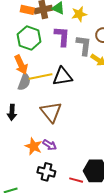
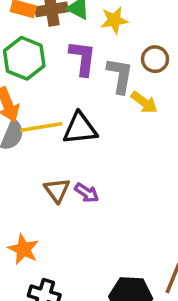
brown triangle: (51, 112) -> (57, 190), size x0.7
purple arrow: (50, 145) -> (87, 193), moved

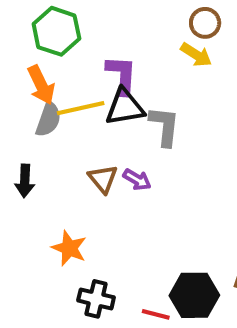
purple L-shape: (83, 58) -> (122, 75), moved
gray L-shape: (120, 76) -> (164, 126), moved
yellow arrow: (144, 102) -> (196, 55), moved

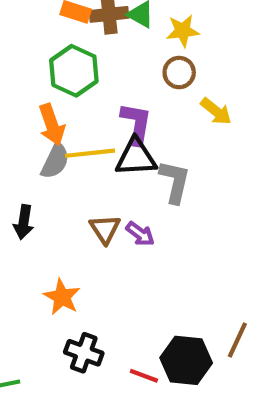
brown circle: (205, 23) -> (179, 73), moved

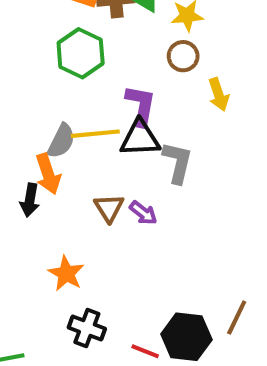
yellow arrow: (216, 111) -> (219, 94), turned 32
orange arrow: (52, 125) -> (48, 174), moved

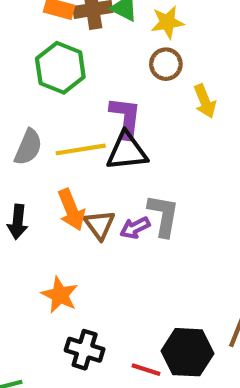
gray semicircle: (61, 141) -> (28, 147), moved
gray L-shape: (178, 162) -> (163, 215), moved
orange arrow: (48, 174) -> (71, 210), moved
purple arrow: (143, 213) -> (135, 228), turned 120

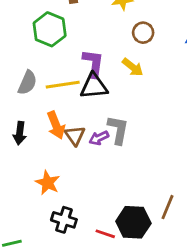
brown circle: (166, 64) -> (143, 33), moved
yellow arrow: (205, 101) -> (133, 67), moved, turned -30

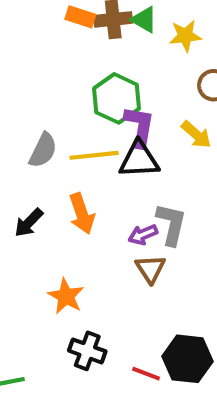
green hexagon: (50, 29) -> (117, 98), moved
black arrow: (20, 133) -> (29, 223), turned 35
brown triangle: (75, 136) -> (151, 269), moved

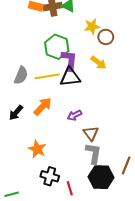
yellow star: (185, 36) -> (92, 26), moved
orange arrow: (82, 214) -> (43, 106), turned -114
gray L-shape: (171, 224) -> (93, 153), moved
brown triangle: (151, 269) -> (91, 133), moved
red line: (146, 374) -> (70, 188), moved, turned 56

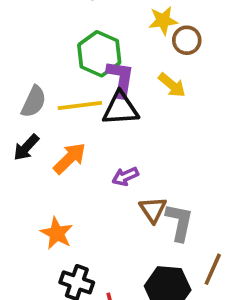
black arrow: (16, 113) -> (26, 147), moved
gray L-shape: (93, 153) -> (179, 222), moved

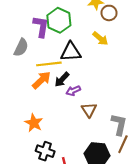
purple L-shape: (120, 79) -> (41, 27), moved
yellow line: (80, 105) -> (49, 64), moved
black arrow: (26, 147) -> (62, 80), moved
gray L-shape: (179, 222) -> (119, 124), moved

